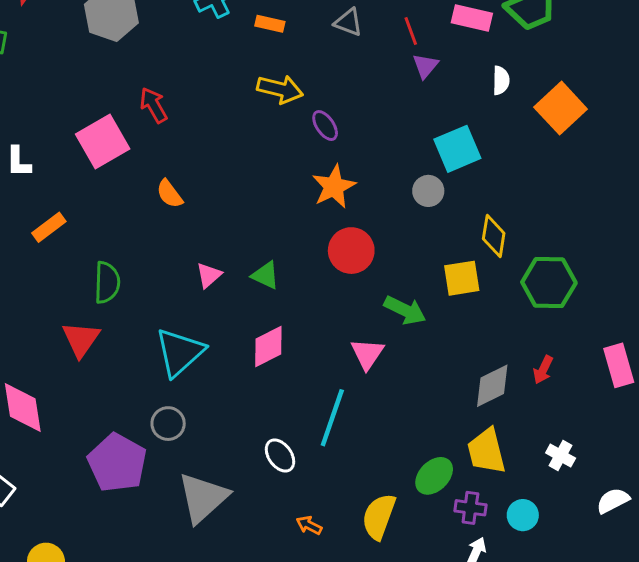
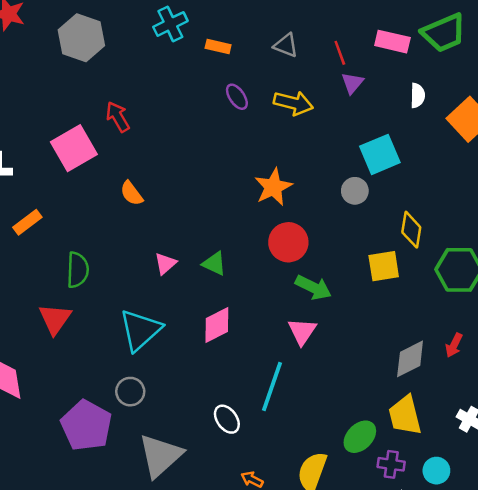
yellow arrow: (280, 89) -> (293, 103), moved
purple ellipse: (325, 126) -> (237, 97), moved
green arrow: (405, 310) -> (313, 287), moved

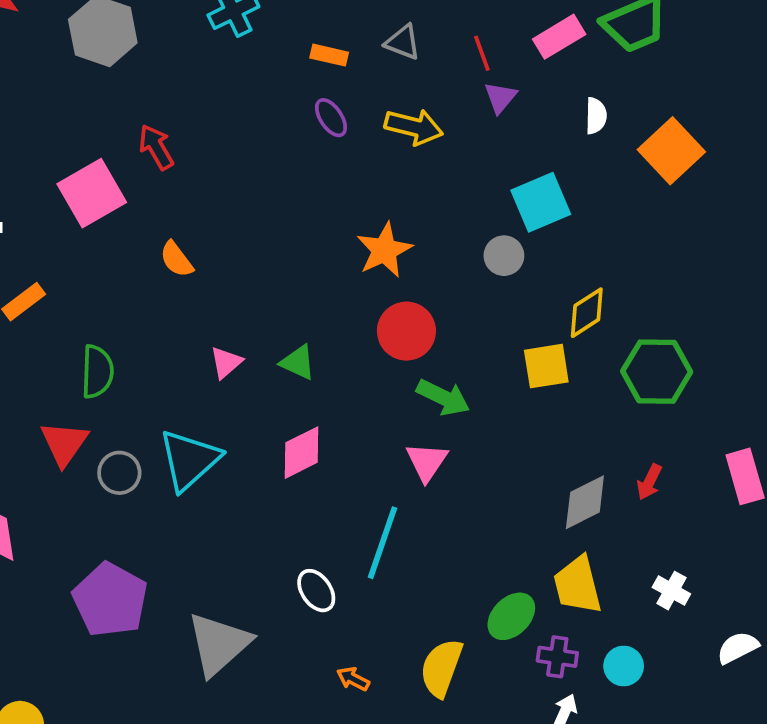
pink rectangle: (392, 42) -> (559, 37), turned -44
orange rectangle: (218, 47) -> (329, 55), moved
yellow diamond: (411, 230) -> (587, 313), turned 48
gray circle: (130, 392) -> (119, 473), moved

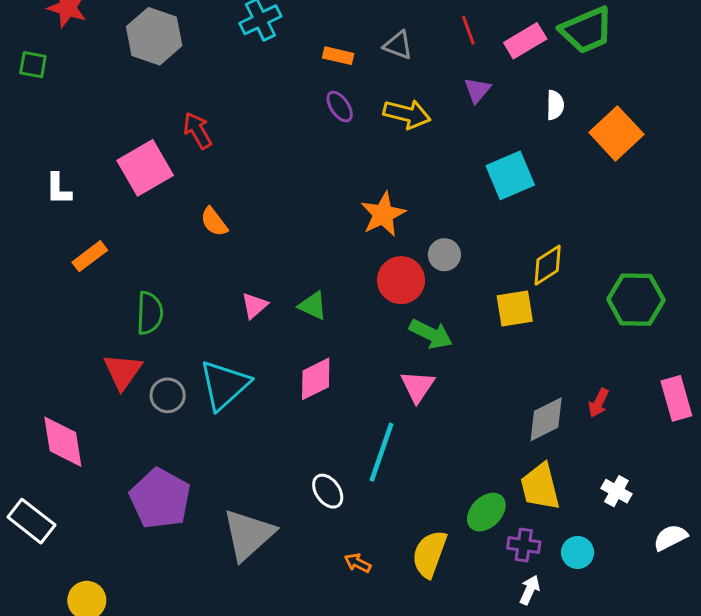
red line: (482, 53) -> (468, 30), moved
gray circle: (504, 256) -> (444, 255), moved
green hexagon: (657, 372) -> (636, 300), moved

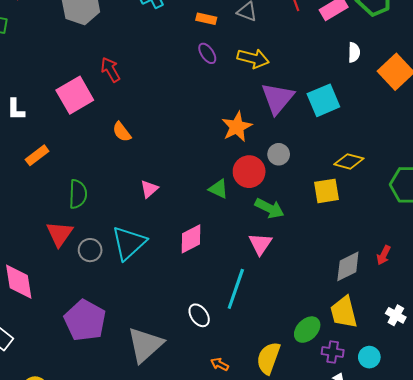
purple triangle: (477, 90) -> (278, 98), moved, size x1.8
yellow diamond: (548, 265) -> (349, 161), turned 48
green triangle: (313, 306) -> (218, 189), moved

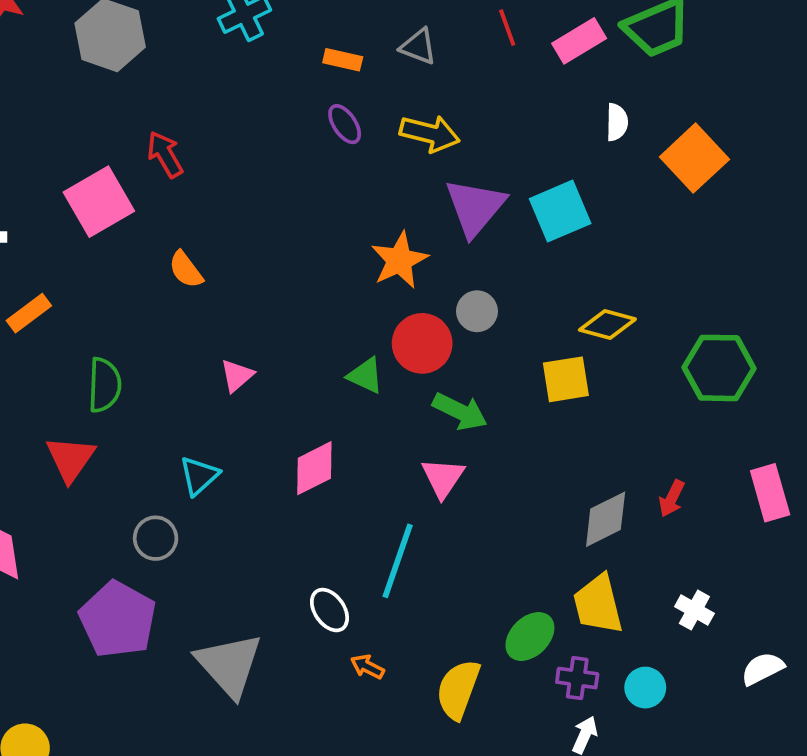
cyan triangle: (129, 243) -> (199, 476), size x0.6
gray circle: (90, 250) -> (156, 538), moved
gray triangle: (145, 345) -> (229, 665), turned -30
orange arrow: (220, 364) -> (367, 667), moved

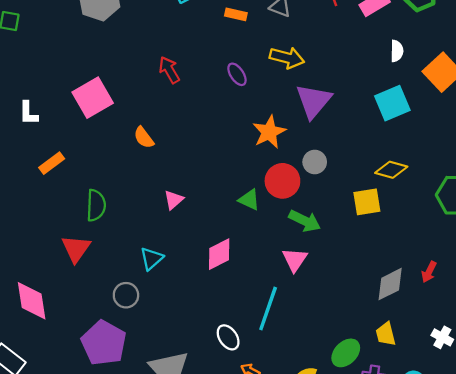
purple ellipse: (345, 124) -> (237, 74), moved
red arrow: (165, 154) -> (169, 70), moved
cyan square: (560, 211) -> (392, 103), moved
yellow trapezoid: (598, 604) -> (386, 334), size x0.7

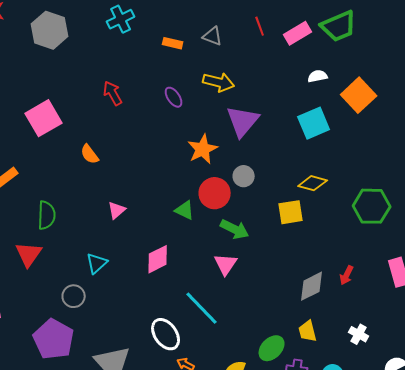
white semicircle: (397, 51) -> (318, 76), turned -102
cyan line: (268, 309) -> (202, 308), turned -63
white ellipse: (228, 337) -> (166, 334), size x1.4

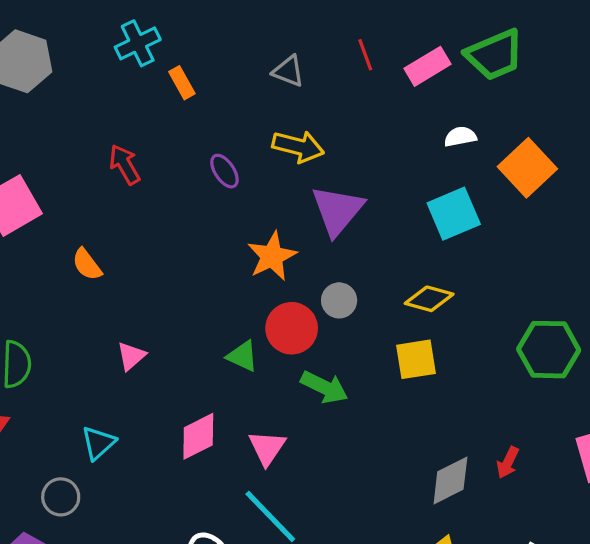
orange rectangle: (173, 43) -> (182, 83), moved, turned 48
yellow diamond: (313, 183) -> (429, 299), moved
pink triangle: (226, 264) -> (267, 448), moved

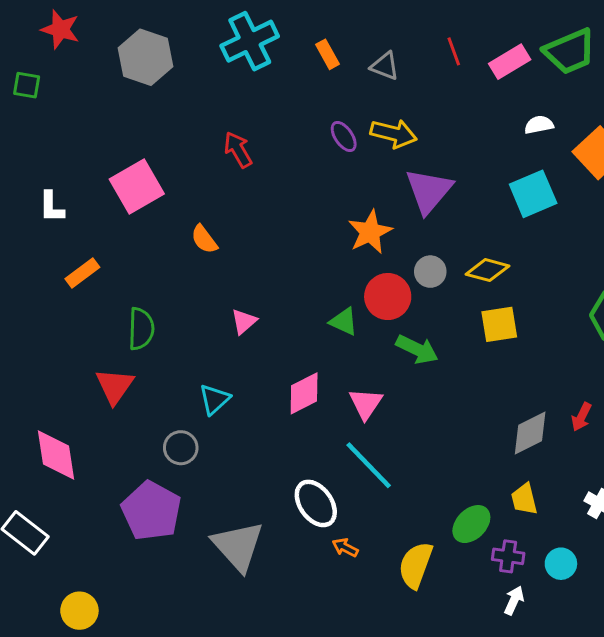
cyan cross: (138, 43) -> (250, 41), size x1.4
orange rectangle: (182, 83) -> (328, 54), moved
purple ellipse: (224, 171) -> (344, 137), moved
yellow diamond: (429, 299) -> (488, 270), moved

